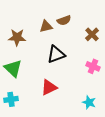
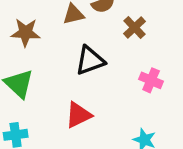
brown cross: (92, 34) -> (135, 27), moved

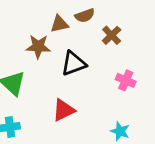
brown star: (26, 32) -> (38, 47), moved

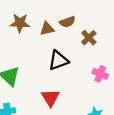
brown star: (38, 47) -> (20, 23), moved
red triangle: (64, 110) -> (50, 98), turned -36

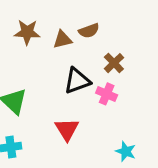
brown cross: (89, 38) -> (114, 63), moved
pink cross: (100, 74) -> (107, 94), moved

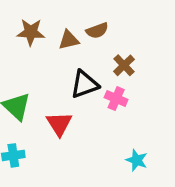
red triangle: (67, 129) -> (59, 124), moved

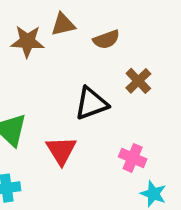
brown triangle: (69, 40) -> (63, 24), moved
pink cross: (116, 99) -> (133, 158), moved

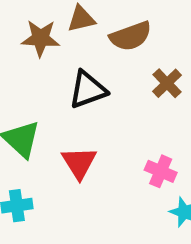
brown semicircle: (106, 39) -> (131, 36), size x1.4
black triangle: (91, 103) -> (88, 90), moved

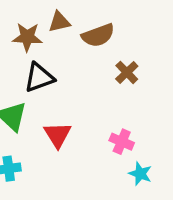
black triangle: (88, 90) -> (39, 78), moved

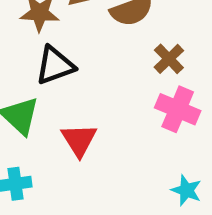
pink cross: (122, 142) -> (178, 109), moved, size x1.4

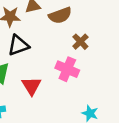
pink cross: (178, 109) -> (67, 69), moved

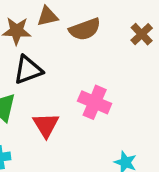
brown cross: (80, 42) -> (142, 34), moved

